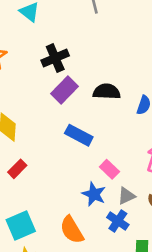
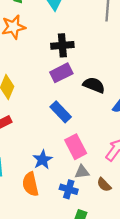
pink rectangle: (109, 169) -> (76, 147), size x1.5
blue star: (94, 194) -> (42, 160), moved
blue cross: (118, 221) -> (69, 189), turned -36

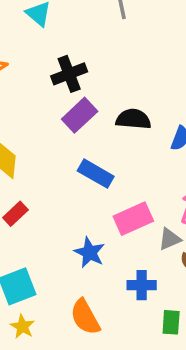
pink rectangle: (76, 147) -> (133, 219), turned -70
gray triangle: (82, 172) -> (170, 239), moved
orange semicircle: (30, 184) -> (85, 317), moved

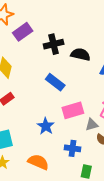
black cross: (69, 74) -> (54, 44), moved
purple rectangle: (80, 115) -> (23, 32), moved
orange semicircle: (85, 317) -> (38, 162), turned 135

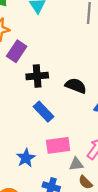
purple rectangle: (23, 32) -> (17, 51), turned -30
black cross: (54, 44) -> (37, 76), moved

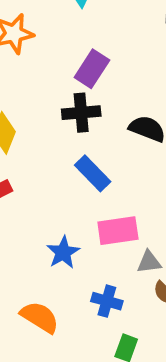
purple rectangle: (17, 51) -> (92, 69), moved

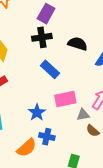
blue cross: (107, 301) -> (47, 137), moved
orange semicircle: (40, 317) -> (27, 148), turned 110

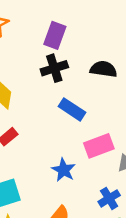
blue cross: (47, 137) -> (109, 198), moved, turned -35

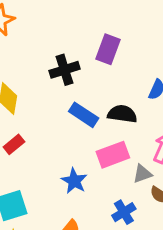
purple rectangle: (55, 35) -> (108, 49), moved
black semicircle: (103, 69) -> (122, 114), moved

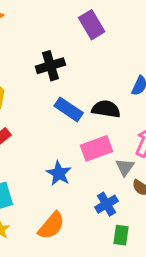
purple rectangle: (108, 49) -> (92, 25), moved, turned -52
gray triangle: (142, 174) -> (125, 167), turned -36

